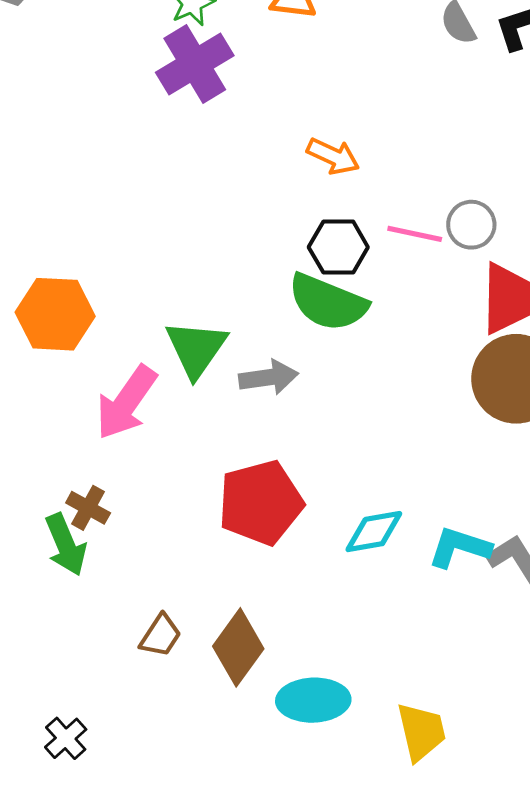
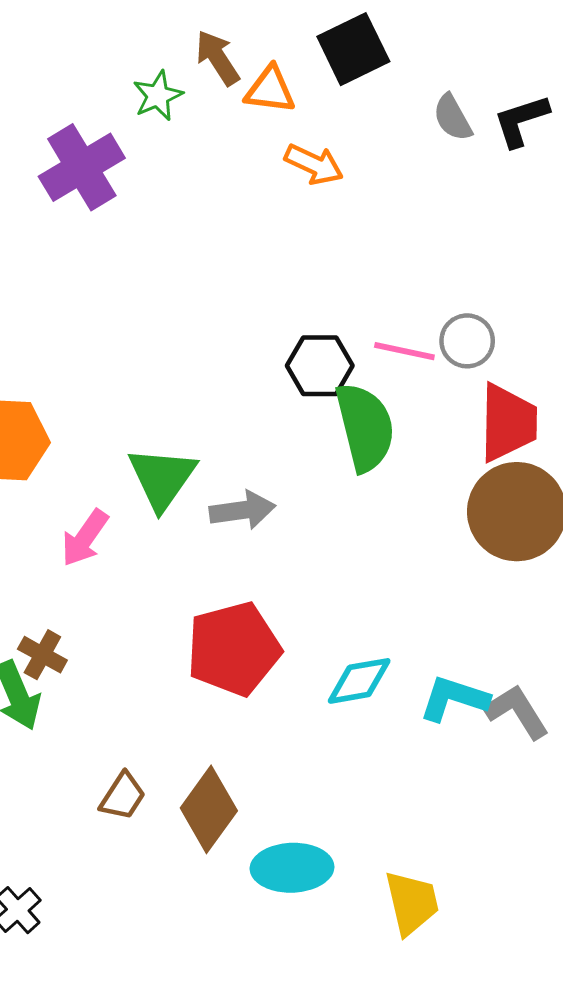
purple cross: (195, 64) -> (82, 167), moved
orange arrow: (333, 156) -> (314, 164), moved
green semicircle: (328, 302) -> (365, 427), moved, turned -126
pink arrow: (126, 402) -> (85, 538), size x0.7

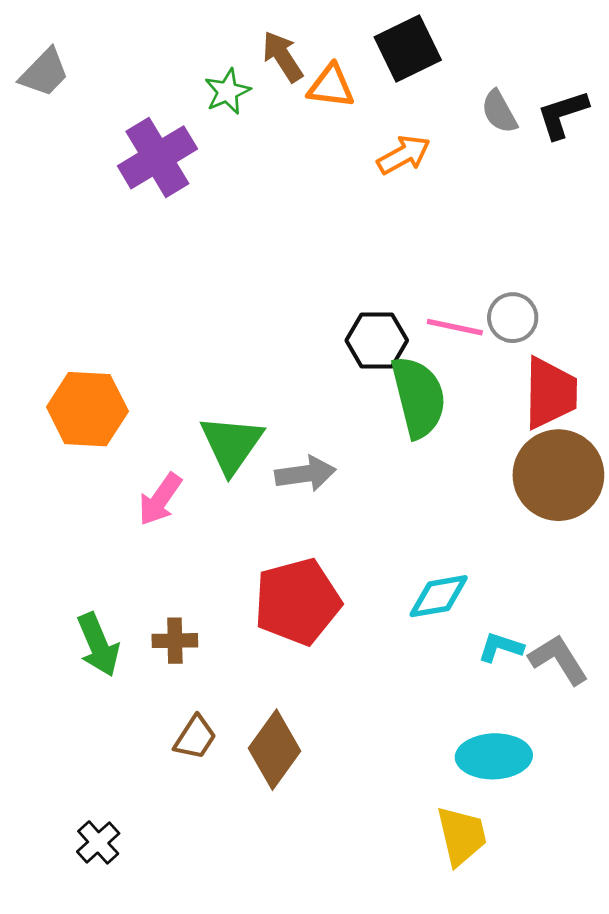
orange arrow: (314, 164) -> (404, 155), moved, turned -54
brown cross: (42, 655) -> (175, 641), moved, turned -30
cyan diamond: (359, 681) -> (439, 596), moved
cyan L-shape: (454, 698) -> (501, 647), size x0.7
cyan ellipse: (292, 868) -> (494, 756), moved

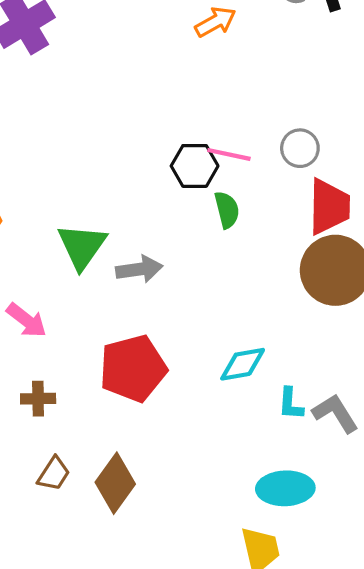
pink line: (455, 327) -> (229, 154), moved
green semicircle: (418, 397) -> (227, 210), size x0.6
pink arrow: (160, 499) -> (27, 320), moved, turned -87
cyan L-shape: (501, 647) -> (291, 404), turned -104

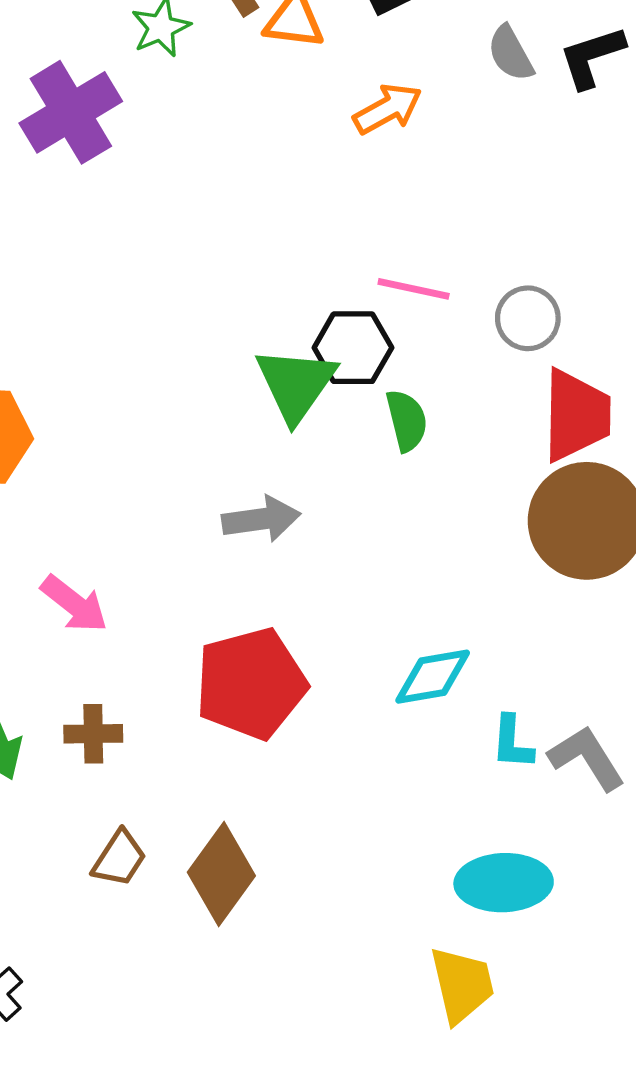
pink line: (229, 154) -> (414, 289), moved
green triangle: (82, 246) -> (296, 384), moved

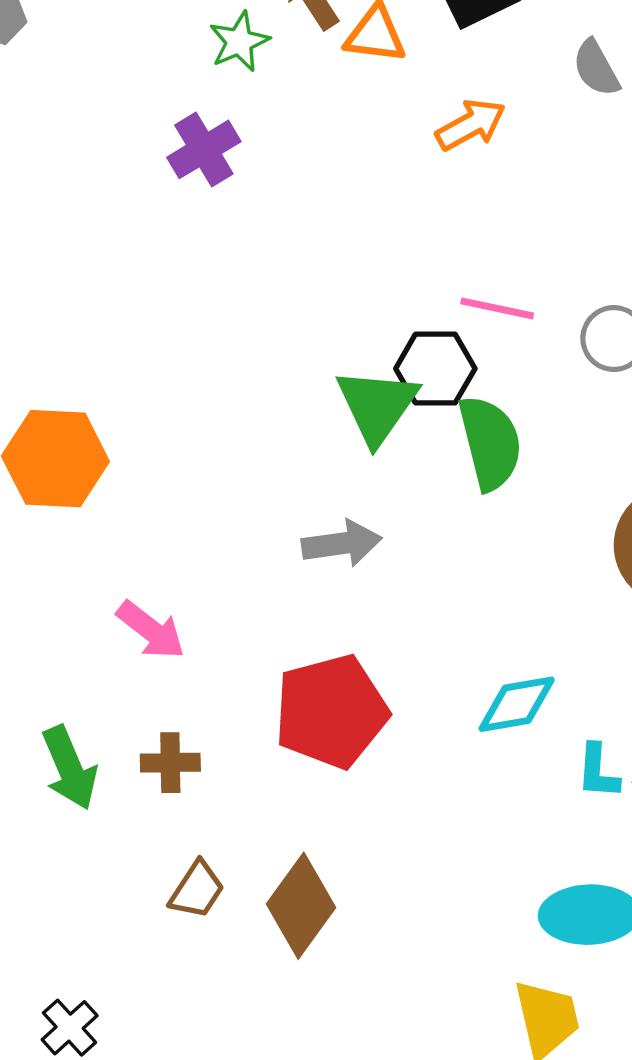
purple cross: (71, 112) -> (204, 149), moved, size x0.7
green semicircle: (407, 420) -> (490, 443), size x1.5

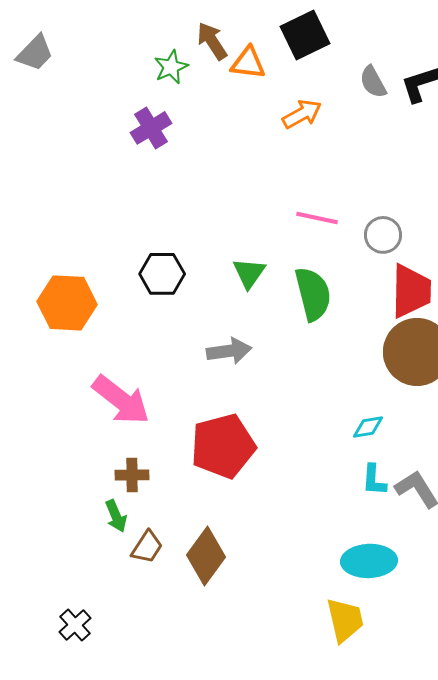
black hexagon: (435, 369) -> (162, 274), moved
green triangle: (377, 406) -> (249, 273), size x0.7
pink arrow: (151, 630) -> (121, 400), size x1.5
cyan diamond: (517, 704) -> (368, 427), moved, size x0.7
green arrow: (70, 768) -> (116, 516), moved, size x0.7

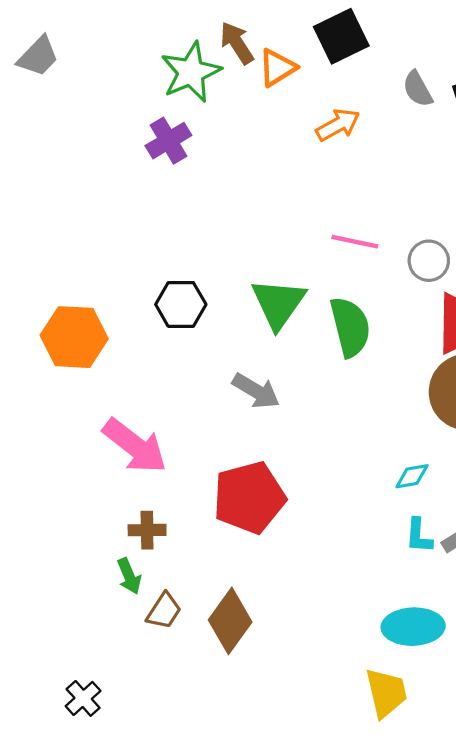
orange triangle: (248, 63) -> (277, 68), turned -39
green star: (171, 67) -> (191, 72), size x1.6
green triangle: (249, 273) -> (278, 303), size x1.5
gray arrow: (229, 351) -> (256, 391), turned 39

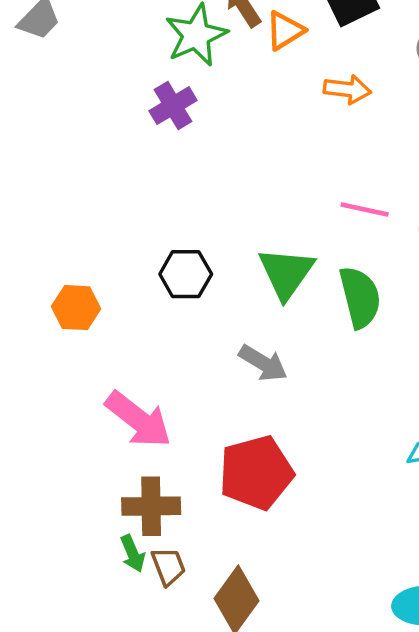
orange arrow: (338, 125) -> (347, 89), turned 36
orange hexagon: (74, 337) -> (76, 308), size x0.7
brown cross: (147, 530) -> (151, 506), size x1.5
brown trapezoid: (164, 611) -> (168, 566), moved, turned -54

